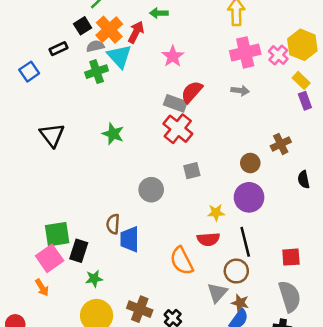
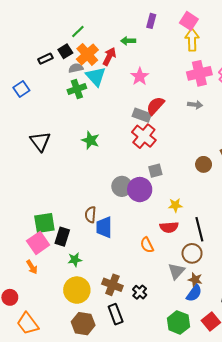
black rectangle: (58, 49) -> (45, 59), moved
purple circle: (249, 197) -> (140, 190), moved
orange semicircle: (182, 261) -> (147, 245), size x0.7

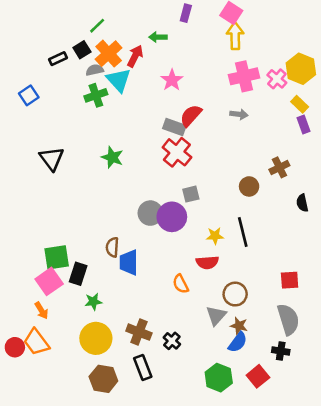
black line: (199, 229) -> (243, 232), moved
orange trapezoid: (28, 324) -> (36, 342), moved

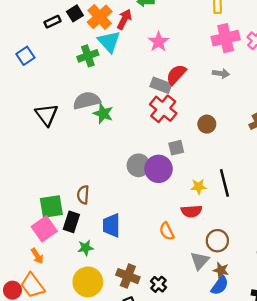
gray semicircle: (95, 70) -> (87, 101), moved, size x1.6
brown circle: (249, 186) -> (207, 124), moved
brown semicircle: (112, 247) -> (83, 195), moved
blue trapezoid: (129, 262) -> (111, 225), moved

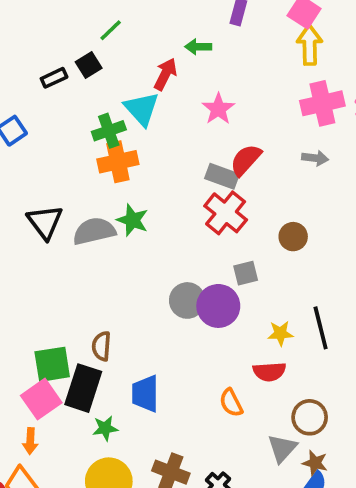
orange cross: (100, 17) -> (118, 162), moved, turned 30
gray semicircle: (87, 101) -> (94, 231), moved
black rectangle: (71, 222) -> (83, 388), size x1.4
orange arrow: (37, 256) -> (30, 441), turned 35

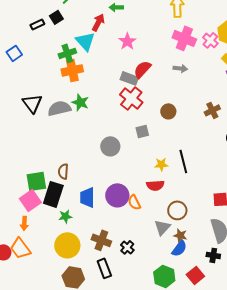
pink cross: (322, 103) -> (184, 38), turned 35
purple circle: (218, 306) -> (117, 195), moved

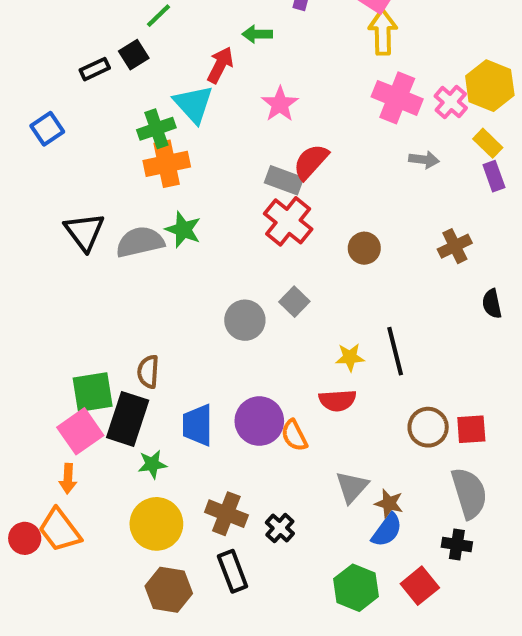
gray arrow: (180, 68) -> (424, 160), moved
gray square: (142, 131) -> (294, 302), moved, turned -32
brown circle: (177, 210) -> (428, 427), moved

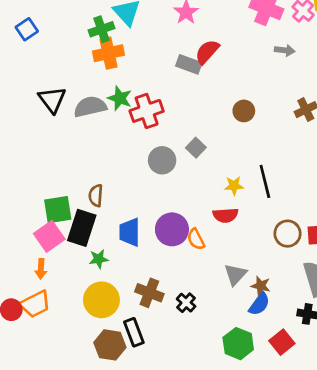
red cross: (288, 221) -> (147, 111), moved, turned 32
orange trapezoid: (60, 530) -> (35, 304), turned -80
black rectangle: (233, 571) -> (134, 332), moved

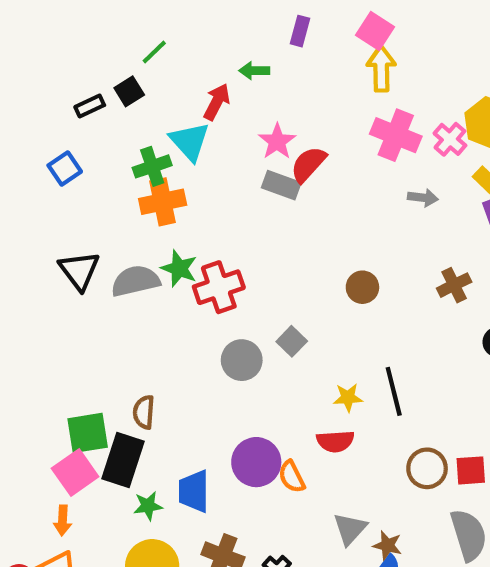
blue square: (27, 29) -> (65, 168), moved
red semicircle: (207, 52) -> (308, 164), moved
gray rectangle: (189, 64) -> (281, 185), moved
blue trapezoid: (130, 232) -> (194, 491), moved

